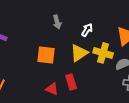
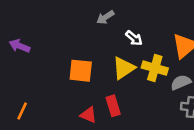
gray arrow: (57, 22) -> (105, 17), moved, turned 72
white arrow: (87, 30) -> (134, 38), turned 96

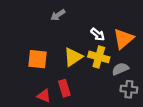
white arrow: (134, 38) -> (98, 34), moved

